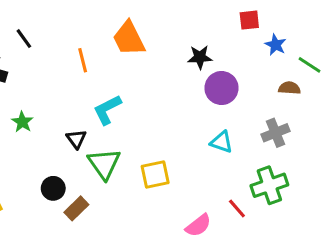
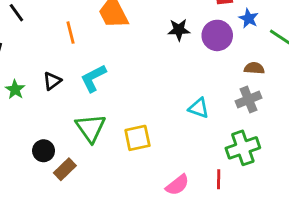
purple circle: (221, 88) -> (217, 35), moved
brown semicircle: (289, 88) -> (254, 68), moved
black triangle: (76, 139) -> (52, 81), moved, turned 30
red line: (237, 208) -> (219, 179), moved, turned 42

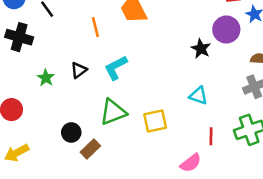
black star: (179, 30) -> (201, 49), moved, turned 30
cyan triangle: (199, 108) -> (198, 96), moved
green triangle: (91, 128) -> (113, 112), turned 44
red line: (219, 179) -> (211, 136), moved

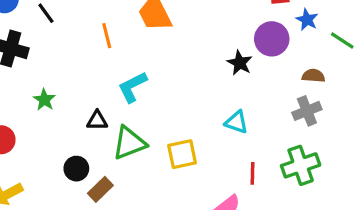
black triangle: (79, 70) -> (97, 121), moved, turned 36

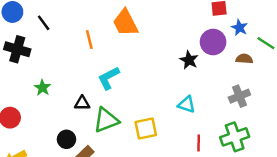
brown semicircle: (313, 76) -> (244, 59), moved

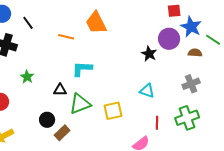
blue star: (239, 28) -> (191, 27), size x1.5
orange line: (89, 40) -> (66, 37), turned -63
cyan L-shape: (109, 78) -> (82, 69), turned 30

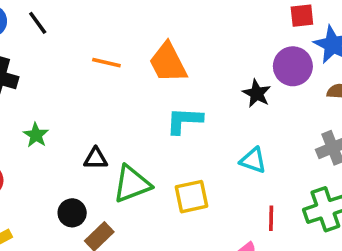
black line: (28, 23) -> (38, 23), moved
orange trapezoid: (96, 23) -> (168, 63), moved
cyan L-shape: (82, 69) -> (184, 121), moved

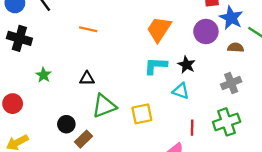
orange trapezoid: (168, 63) -> (159, 29), moved, turned 60
black star: (257, 93) -> (186, 65), moved
cyan L-shape: (184, 121) -> (156, 66), moved
black triangle: (96, 159) -> (87, 78), moved

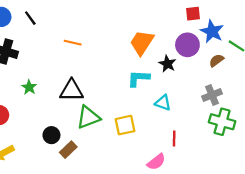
brown semicircle: (236, 48) -> (216, 60), turned -40
black star: (186, 65) -> (167, 64), moved
black triangle: (87, 78) -> (72, 91), size x1.6
green cross: (227, 122) -> (222, 122), moved, turned 35

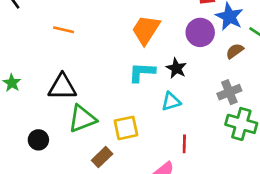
black star: (167, 64) -> (176, 68), moved
cyan triangle: (163, 103) -> (171, 101), turned -36
brown rectangle: (68, 150) -> (102, 157), moved

